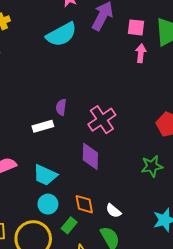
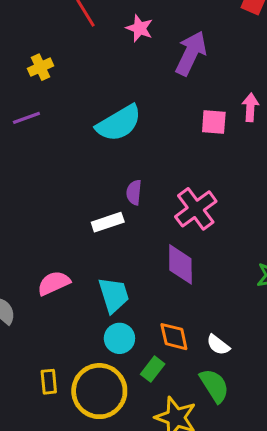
pink square: (136, 27) -> (214, 122), moved
cyan semicircle: (61, 34) -> (119, 123), moved
cyan trapezoid: (45, 175) -> (114, 295), turned -130

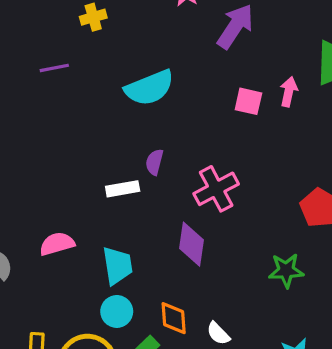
yellow cross: (41, 67) -> (93, 17), moved

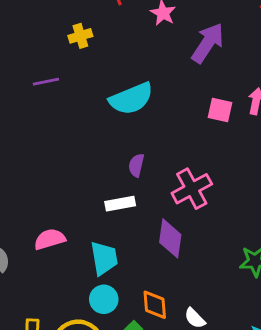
white rectangle: (123, 189) -> (120, 204), moved

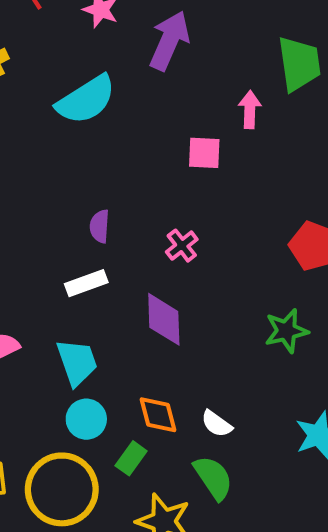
cyan semicircle: (131, 99) -> (86, 100), moved
pink square: (220, 110) -> (204, 153), moved
pink cross: (192, 189) -> (182, 246), size x0.6

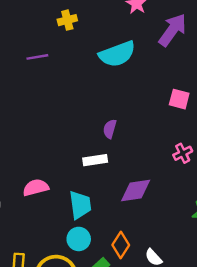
pink cross: (182, 246) -> (183, 153), moved
purple diamond: (164, 319) -> (136, 191), turned 72
orange diamond: (158, 415) -> (121, 245), turned 35

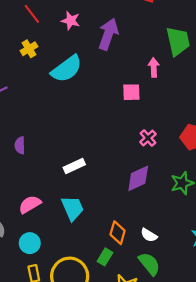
yellow cross: (67, 20) -> (29, 49), moved
purple semicircle: (110, 129) -> (20, 145), moved
purple diamond: (136, 191) -> (138, 178), moved
cyan circle: (79, 239) -> (30, 243), moved

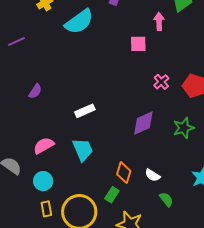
pink cross: (148, 138) -> (161, 82), moved
purple semicircle: (20, 145) -> (35, 91), turned -147
green semicircle: (149, 264) -> (166, 199), moved, size x0.7

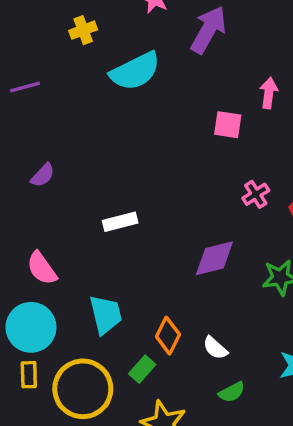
pink semicircle: (44, 146) -> (42, 268), turned -105
cyan trapezoid: (83, 150) -> (106, 315), moved
cyan circle: (43, 181) -> (31, 327), size x1.5
green semicircle: (166, 199) -> (232, 392), turned 91

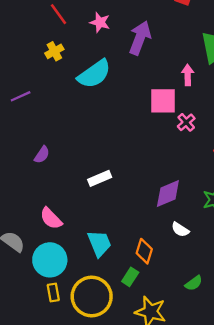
pink square: (228, 125) -> (163, 101), size x1.4
pink cross: (256, 194) -> (186, 122), moved
white semicircle: (215, 348) -> (180, 230), moved

